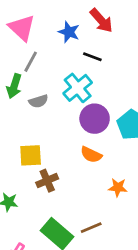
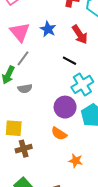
blue star: (69, 32) -> (48, 29), moved
cyan cross: (78, 88) -> (82, 84), moved

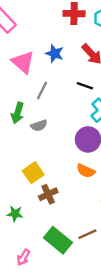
gray line: (23, 58) -> (42, 90), moved
yellow square: (14, 128) -> (33, 173), turned -30

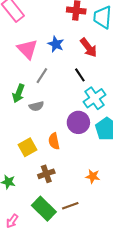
black line: (85, 86) -> (80, 75), turned 32
orange semicircle: (86, 171) -> (54, 141), moved, turned 49
brown cross: (48, 194) -> (46, 174), moved

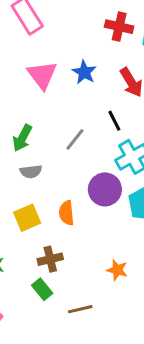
gray line: (42, 76) -> (75, 139), moved
gray semicircle: (36, 106) -> (31, 172), moved
green rectangle: (44, 209) -> (42, 289), moved, size x0.6

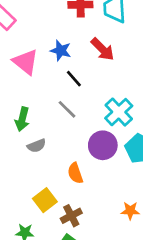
black line: (114, 121) -> (74, 79), moved
gray line: (75, 139) -> (67, 109), turned -70
yellow square: (27, 218) -> (45, 200), moved

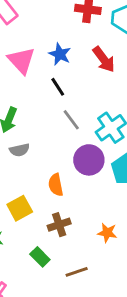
black line: (74, 79) -> (58, 87), moved
gray line: (67, 109) -> (71, 120), moved
brown cross: (71, 216) -> (59, 225), moved

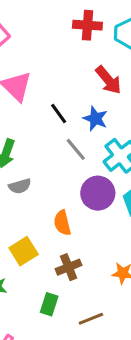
blue star: (60, 54) -> (95, 119), moved
green rectangle: (40, 257) -> (49, 304), turned 66

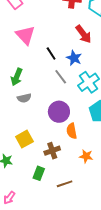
purple circle: (98, 193) -> (59, 112), moved
orange semicircle: (62, 223) -> (72, 131), moved

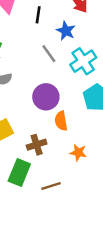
black line: (51, 54) -> (38, 15), moved, turned 40
green rectangle: (39, 173) -> (19, 172), size x1.5

